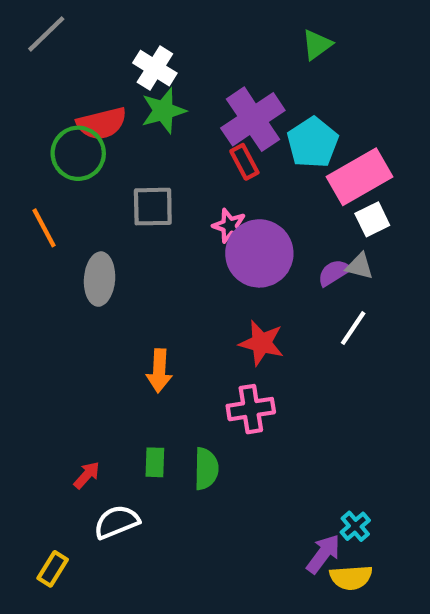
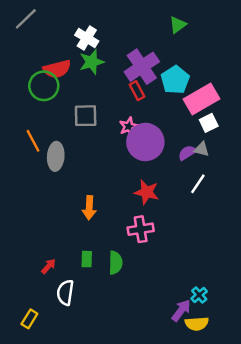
pink star: (230, 226) -> (129, 126), turned 30
orange line: (44, 228) -> (33, 141), moved
white semicircle: (117, 522) -> (65, 293), turned -60

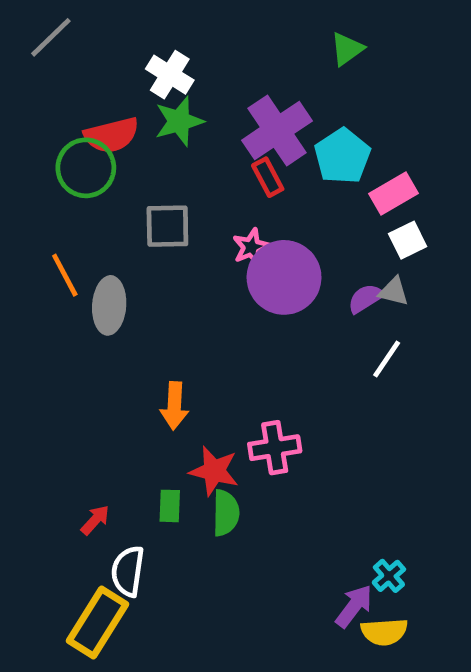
pink rectangle: (202, 99) -> (394, 193), size x0.7
red star: (147, 192) -> (214, 471), moved
yellow rectangle: (29, 319) -> (97, 622), moved, size x1.8

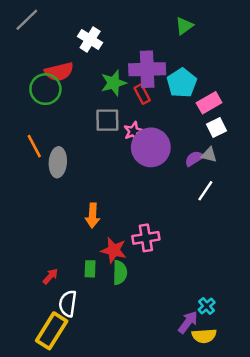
green star: (179, 121) -> (114, 83), moved
purple cross: (277, 131) -> (147, 69), turned 32
gray square: (167, 226) -> (107, 120), moved

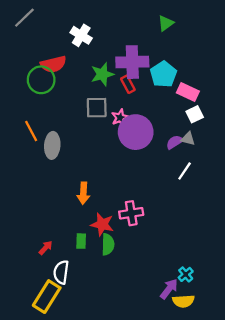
pink rectangle: (209, 103) -> (188, 92), turned 55

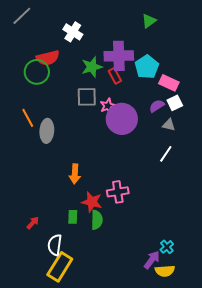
purple semicircle: (175, 142) -> (157, 106), moved
red arrow: (46, 248) -> (33, 223), moved
yellow rectangle: (47, 297) -> (60, 267), moved

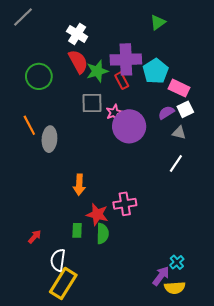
red semicircle: (48, 58) -> (78, 62), moved, turned -105

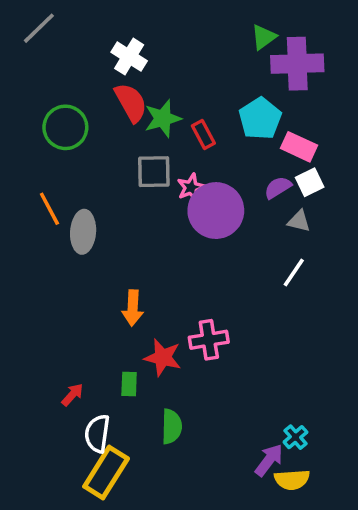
purple cross: (126, 59) -> (297, 64), moved
green semicircle: (103, 234) -> (172, 426), moved
red arrow: (35, 237) -> (72, 395), moved

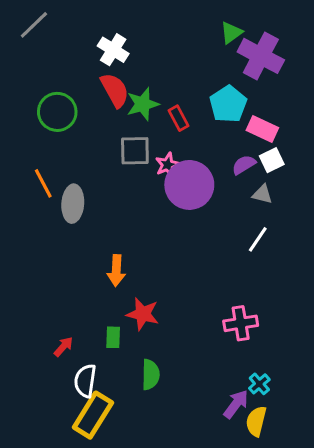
purple cross: (297, 64) -> (261, 56), turned 30
pink cross: (209, 340) -> (241, 323), moved
yellow semicircle: (292, 480) -> (256, 421), turned 108

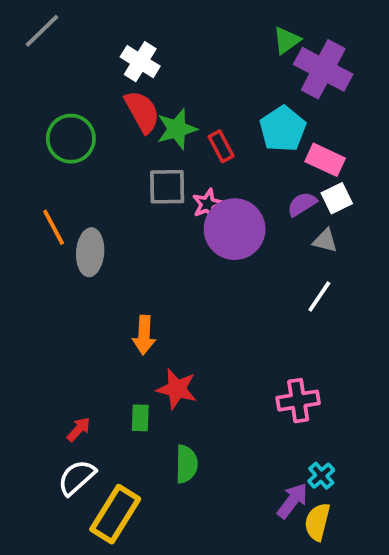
white semicircle: (85, 381) -> (77, 478), moved, turned 40

